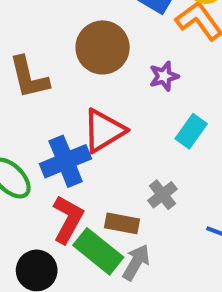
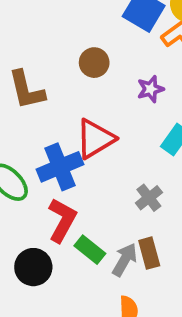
brown circle: (103, 47) -> (94, 63), size x0.6
brown rectangle: (122, 223) -> (149, 253), moved, turned 64
green rectangle: (98, 251) -> (90, 250), size x0.7

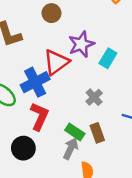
purple star: (150, 89) -> (81, 44), moved, size x1.5
green rectangle: (90, 250) -> (75, 132), moved
gray arrow: (125, 260) -> (71, 149), moved

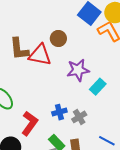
red triangle: (56, 62) -> (40, 55), moved, turned 35
blue cross: (35, 82) -> (59, 112), moved, size x0.6

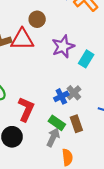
blue cross: (59, 112) -> (61, 96), moved

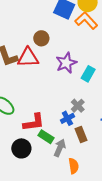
blue cross: (61, 96) -> (67, 118), moved
red L-shape: (26, 109) -> (34, 122), turned 60
green rectangle: (57, 123) -> (46, 137), moved

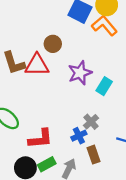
green rectangle: (46, 137) -> (47, 164), moved, turned -63

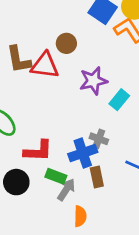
gray cross: (91, 122) -> (99, 139), turned -35
blue cross: (79, 136) -> (83, 153), size x1.5
green rectangle: (47, 164) -> (56, 176), moved, turned 42

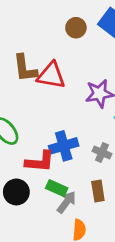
brown circle: (66, 43) -> (76, 28), moved
blue cross: (83, 153) -> (64, 146), moved

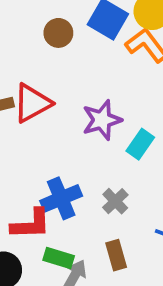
red triangle: (51, 75) -> (32, 103), turned -32
gray cross: (102, 153) -> (115, 201), turned 30

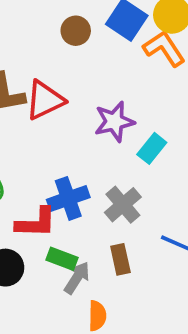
gray cross: (115, 201) -> (123, 205), size x1.4

